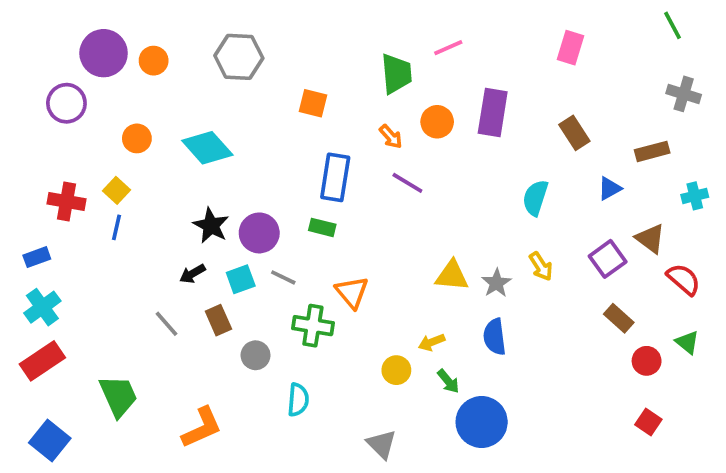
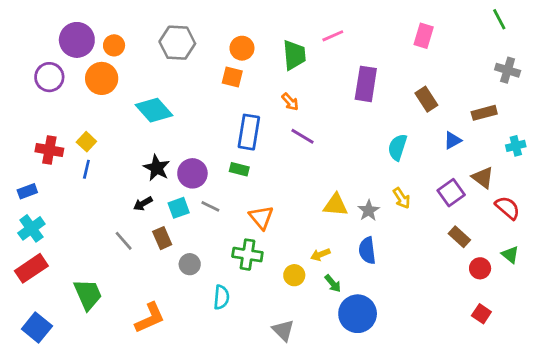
orange circle: (437, 122) -> (242, 48), moved
orange circle: (137, 138) -> (102, 78), moved, size x1.5
green cross: (313, 326) -> (247, 255), moved

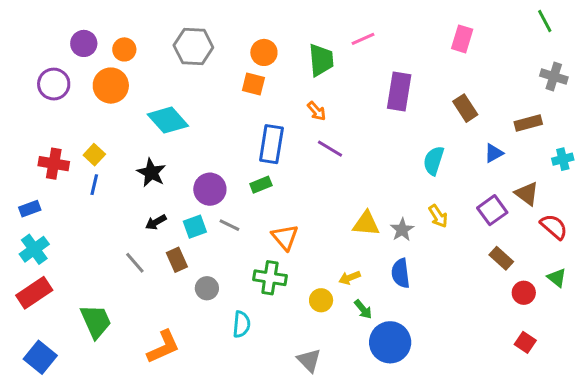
purple circle: (77, 40) -> (84, 43), size x0.7
black star: (157, 168) -> (151, 173), moved
green rectangle: (239, 169) -> (261, 185), turned -36

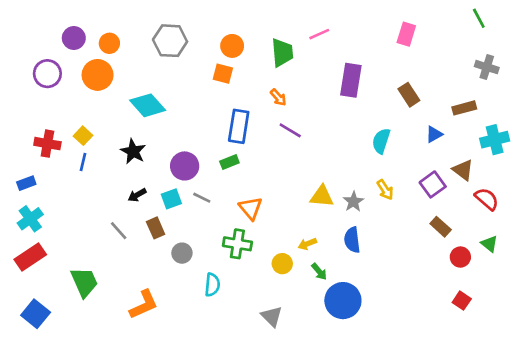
cyan cross: (563, 159) -> (495, 140), size x1.5

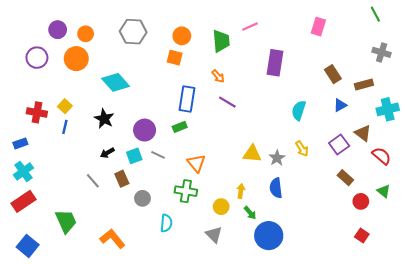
brown rectangle: (409, 95) -> (333, 74), moved
yellow arrow: (307, 244) -> (241, 191), turned 120
orange L-shape: (144, 305) -> (112, 239), turned -105
gray triangle: (272, 316) -> (214, 235), moved

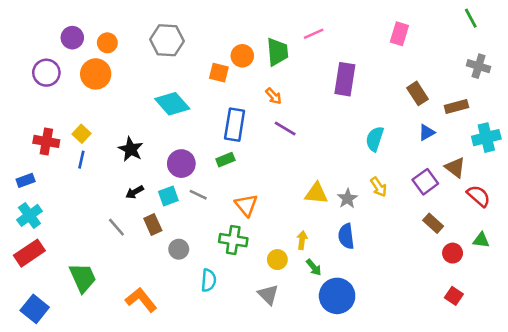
orange circle: (182, 36) -> (242, 56), moved
cyan diamond: (116, 82) -> (172, 104), moved
green triangle: (384, 191) -> (481, 240), turned -32

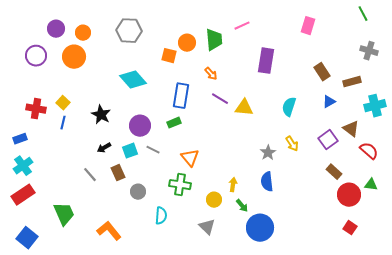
yellow triangle: (316, 193) -> (244, 108), moved
red circle: (453, 253) -> (349, 195), size x1.5

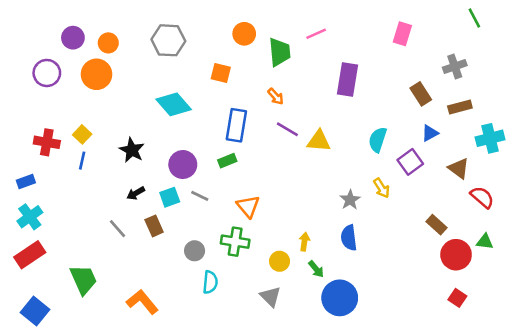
orange circle: (187, 43) -> (244, 34), moved
gray cross: (369, 51) -> (455, 66), moved, turned -36
purple square: (328, 140) -> (410, 162), moved
gray circle: (138, 192) -> (195, 251), moved

